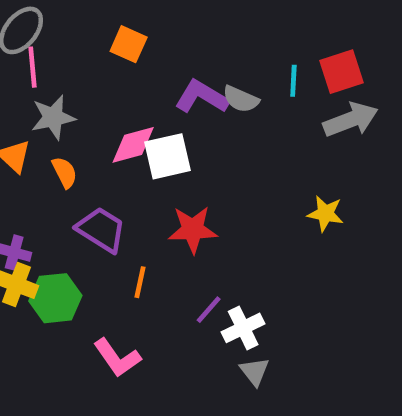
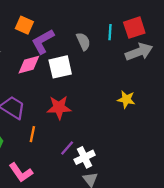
orange square: (129, 44) -> (24, 25), moved
purple L-shape: (202, 97) -> (43, 41), moved, turned -60
gray semicircle: (241, 99) -> (83, 41), turned -138
white square: (168, 156) -> (60, 67), moved

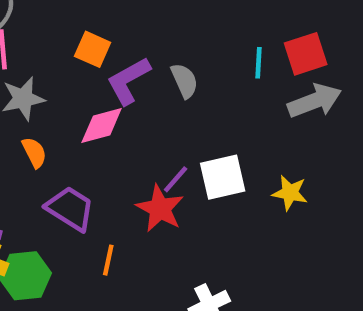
gray semicircle: (83, 41) -> (185, 81), moved
white square: (60, 67) -> (223, 177), moved
red star: (59, 107) -> (160, 209), turned 30
purple line: (67, 148) -> (176, 179), moved

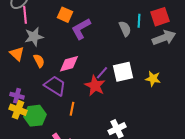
gray semicircle: (185, 81) -> (125, 29), moved
pink diamond: (102, 126) -> (69, 64), moved

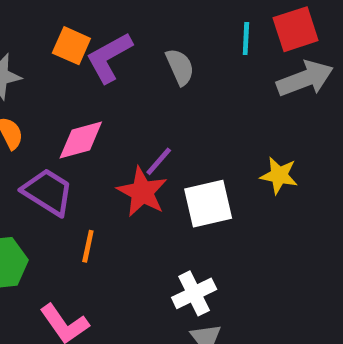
orange square: (65, 15) -> (71, 46), moved
gray semicircle: (125, 29) -> (180, 67), moved
white square: (123, 72) -> (208, 204), moved

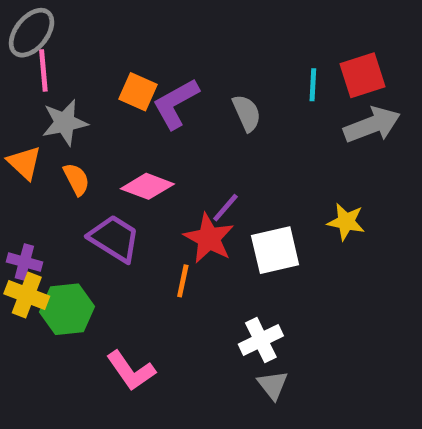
pink diamond: (81, 140) -> (147, 186), turned 36
orange line: (88, 246) -> (183, 281), moved

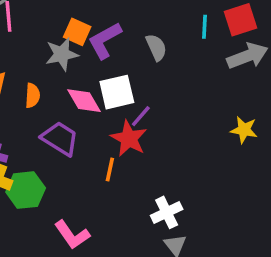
gray star: (65, 122) -> (62, 54), moved
orange semicircle: (76, 179) -> (32, 95), turned 30
pink diamond: (147, 186) -> (84, 101), turned 39
yellow star: (346, 222) -> (244, 130), moved
white square: (275, 250) -> (117, 92), moved

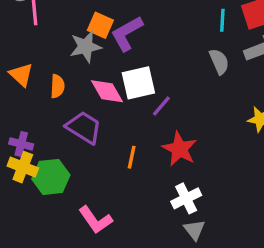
gray semicircle: (156, 47) -> (219, 62), moved
red star: (129, 138) -> (180, 149), moved

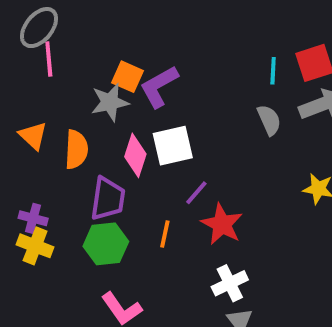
orange semicircle: (57, 86) -> (76, 149), size x1.4
pink diamond: (107, 91) -> (135, 155), turned 48
purple line: (161, 106) -> (196, 193), moved
purple trapezoid: (84, 127) -> (108, 199), turned 66
green hexagon: (51, 177) -> (106, 244), moved

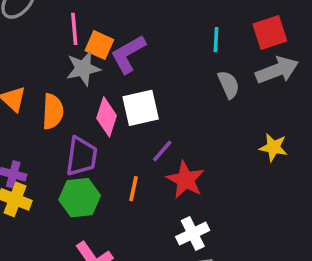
pink line: (49, 59) -> (74, 29), moved
cyan line: (273, 71) -> (216, 40), moved

